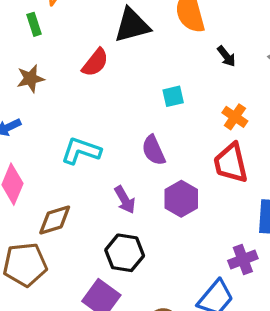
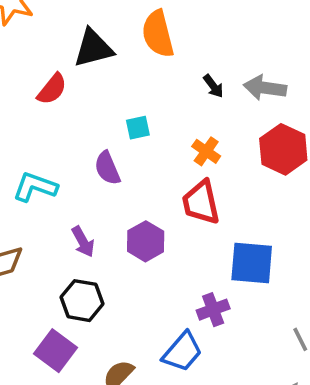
black arrow: (226, 56) -> (213, 86), moved
purple semicircle: (154, 150) -> (107, 168), moved

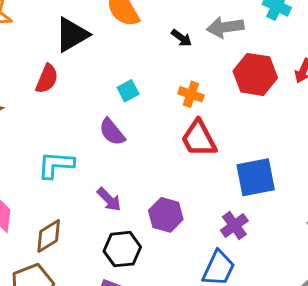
purple hexagon: (146, 241) -> (166, 215), moved

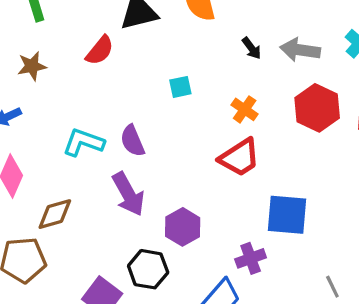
purple semicircle: (112, 132) -> (132, 141), moved
red trapezoid: (199, 138) -> (239, 158), turned -111
purple arrow: (109, 199) -> (128, 194), size x1.5
black hexagon: (122, 249) -> (148, 269), moved

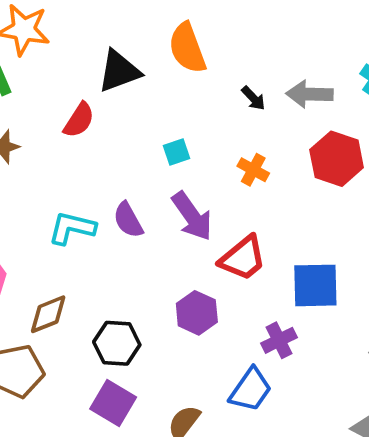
red trapezoid: (239, 158) -> (243, 258), moved
purple arrow: (128, 194) -> (192, 216), moved
black hexagon: (148, 269) -> (117, 343), moved

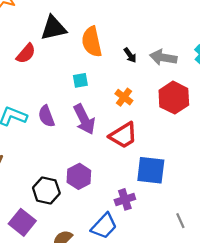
orange semicircle: (187, 48) -> (92, 42), moved
red trapezoid: (243, 258) -> (123, 135), moved
black hexagon: (117, 343) -> (46, 191), moved

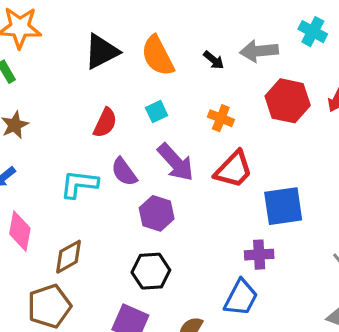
red semicircle: (26, 53) -> (105, 123), moved
purple hexagon: (79, 176) -> (157, 213), moved
purple cross: (125, 199) -> (259, 255), turned 30

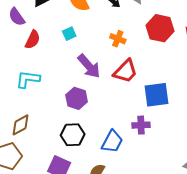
cyan square: (157, 112) -> (69, 34), moved
red semicircle: (105, 123) -> (33, 40), moved
purple semicircle: (124, 172) -> (17, 17), moved
blue trapezoid: (241, 298) -> (112, 142), moved

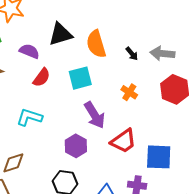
purple semicircle: (17, 17) -> (29, 51), turned 138
cyan square: (69, 34) -> (80, 78), size x1.6
red trapezoid: (125, 71) -> (124, 141), moved

